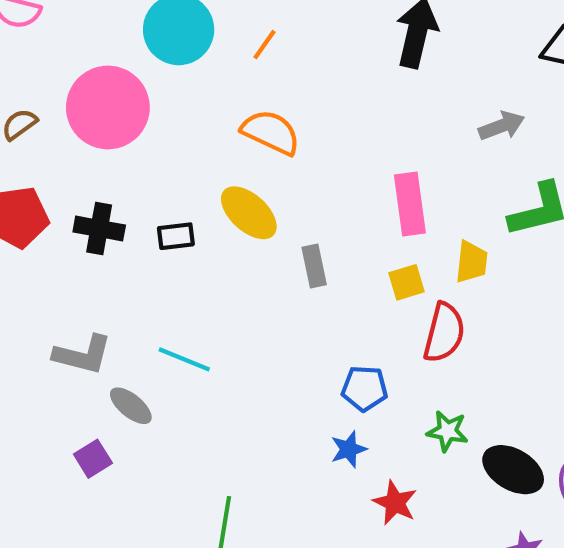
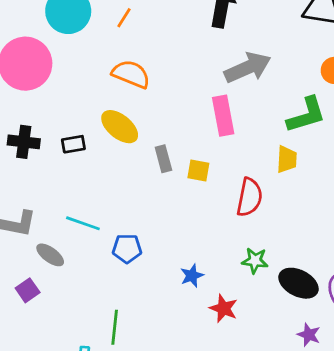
gray arrow: (502, 126) -> (248, 68), moved, size x1.6
yellow trapezoid: (472, 262) -> (287, 159), moved
yellow square: (407, 282) -> (198, 171), moved, turned 30
blue pentagon: (364, 388) -> (127, 248), moved

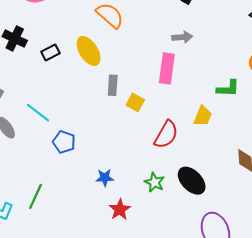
gray arrow: (248, 68) -> (182, 37), moved, size x0.6
green L-shape: (306, 115) -> (228, 88), size x0.7
black rectangle: (73, 144) -> (50, 52), turned -36
black ellipse: (298, 283) -> (192, 181), moved

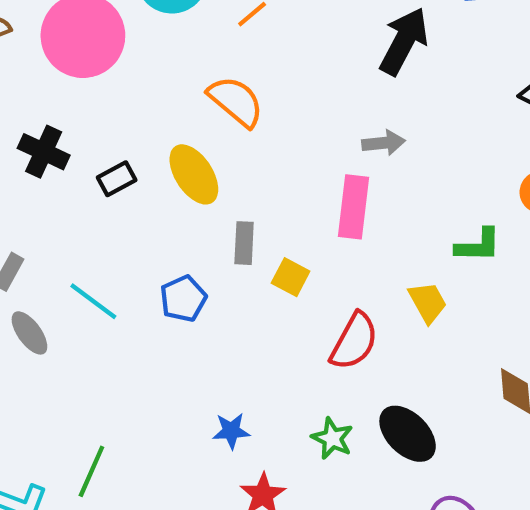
yellow trapezoid: (203, 116) -> (428, 302), turned -50
blue pentagon: (64, 142) -> (183, 299), moved, turned 30

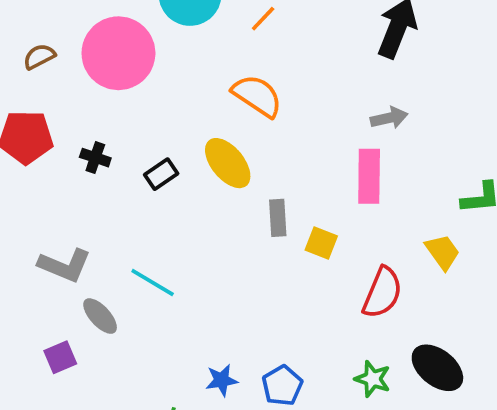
black cross: (44, 152) -> (95, 158), size x0.7
blue pentagon: (183, 299) -> (282, 386), moved
blue star: (231, 431) -> (222, 380), moved

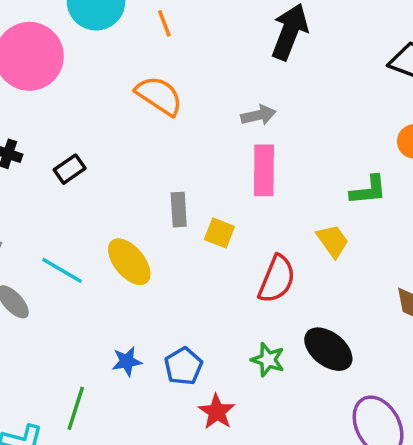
orange line: (263, 19) -> (164, 23), turned -64
gray arrow: (389, 118) -> (258, 115), moved
yellow ellipse: (228, 163) -> (129, 262), moved

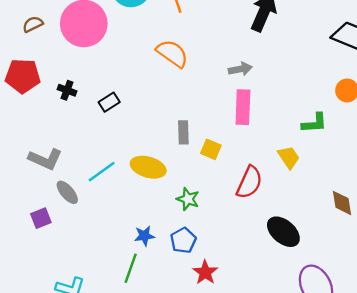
yellow ellipse: (129, 262) -> (148, 167), turned -36
cyan line: (62, 270) -> (102, 172), turned -68
green star: (268, 360) -> (188, 199), moved
green line: (76, 408) -> (131, 268), moved

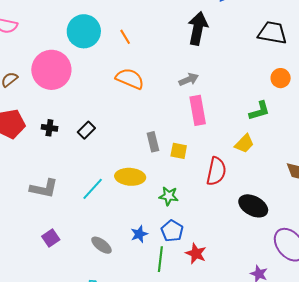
yellow trapezoid: (289, 157) -> (244, 144), turned 90
gray ellipse: (67, 192) -> (101, 245), moved
green line: (131, 268) -> (160, 259), moved

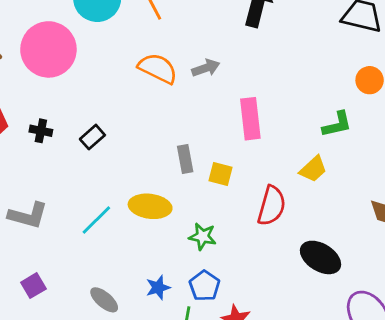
gray arrow: (189, 79) -> (206, 68), moved

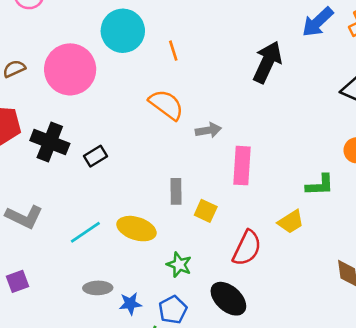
gray arrow: (206, 68) -> (208, 130), moved
black cross: (41, 131) -> (50, 142), size x1.8
black ellipse: (320, 257) -> (228, 299), moved
gray ellipse: (104, 300) -> (98, 288), moved, turned -52

